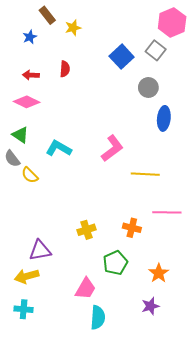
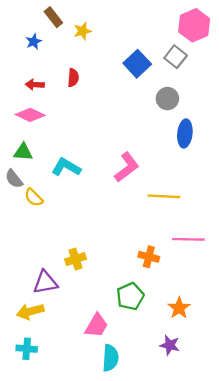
green triangle: (20, 135) -> (23, 152), turned -30
yellow cross: (86, 230) -> (76, 259), moved
purple star: (150, 306) -> (170, 345), turned 30

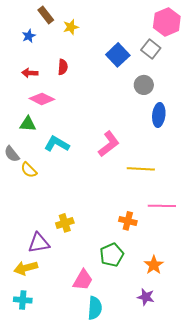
pink diamond: (30, 115) -> (42, 99), moved
green triangle: (23, 152) -> (28, 124), moved

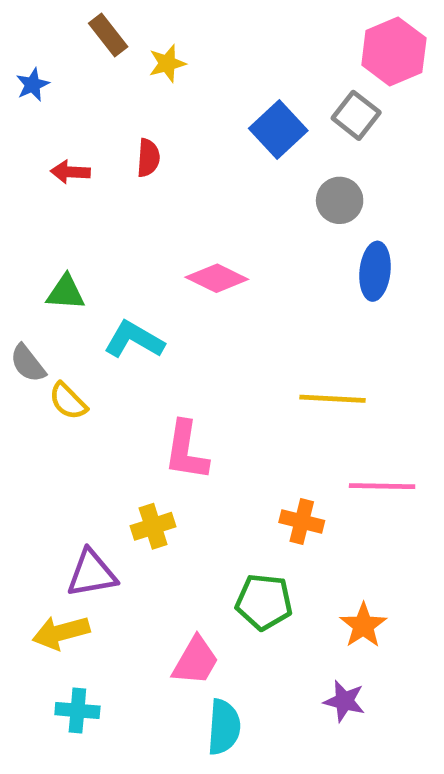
blue star: (29, 36) -> (33, 85), moved
pink diamond: (42, 99) -> (217, 278), moved
pink L-shape: (109, 144) -> (186, 451), moved, turned 136
green pentagon: (112, 255) -> (264, 602), turned 30
cyan cross: (23, 300) -> (77, 710), moved

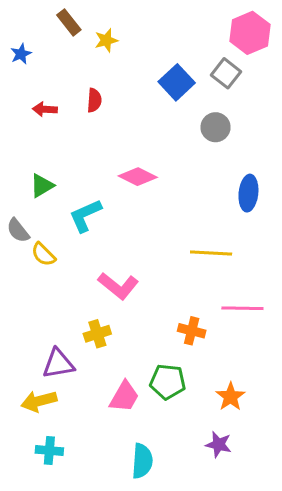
blue ellipse: (375, 271) -> (248, 193), moved
green triangle: (66, 292) -> (42, 186), turned -35
cyan L-shape: (134, 340) -> (85, 216), turned -54
pink L-shape: (186, 451) -> (118, 286), turned -60
pink trapezoid: (196, 661) -> (124, 397), moved

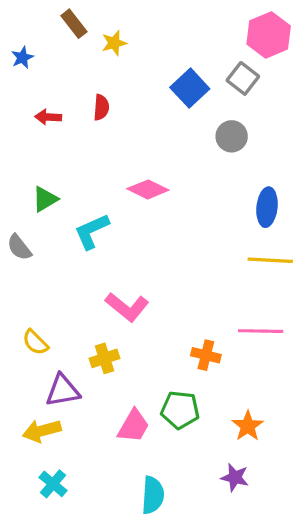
yellow line: (211, 253) -> (270, 260), moved
yellow semicircle: (43, 254) -> (35, 342), moved
cyan cross: (49, 451) -> (53, 484), turned 35

